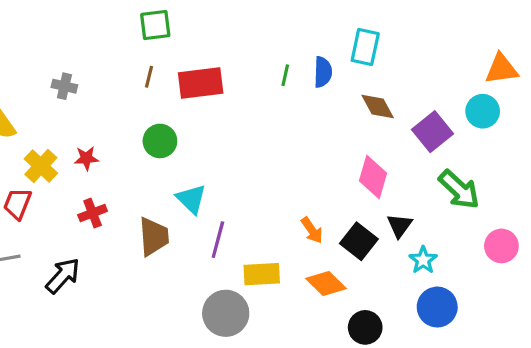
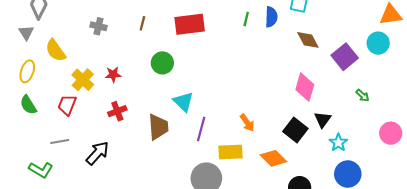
brown line: (149, 77) -> (142, 23), moved
green arrow: (459, 190) -> (362, 95), size x0.5
orange arrow: (312, 230) -> (247, 123), moved

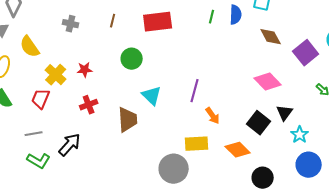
pink diamond: (305, 87) -> (268, 82), turned -60
purple line: (201, 129) -> (195, 91), moved
green L-shape: (41, 170) -> (39, 161), moved

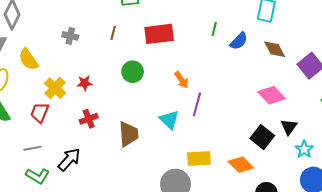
blue semicircle: (236, 15) -> (239, 41), moved, turned 42
cyan triangle: (152, 96) -> (169, 120), moved
orange arrow: (213, 116) -> (182, 80), moved

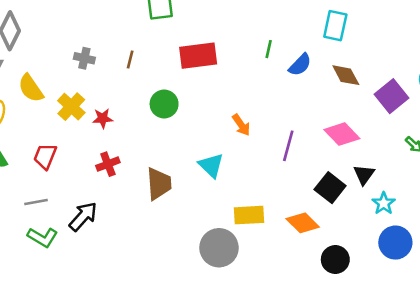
brown line: (113, 33) -> (130, 60), moved
orange arrow: (182, 80) -> (241, 125), moved
yellow cross: (55, 88) -> (71, 107), moved
purple line: (197, 104) -> (288, 146), moved

